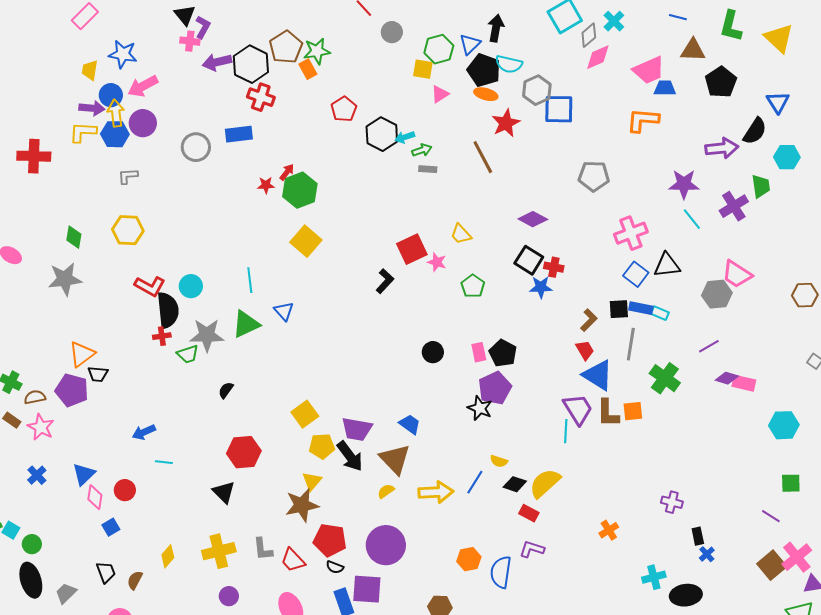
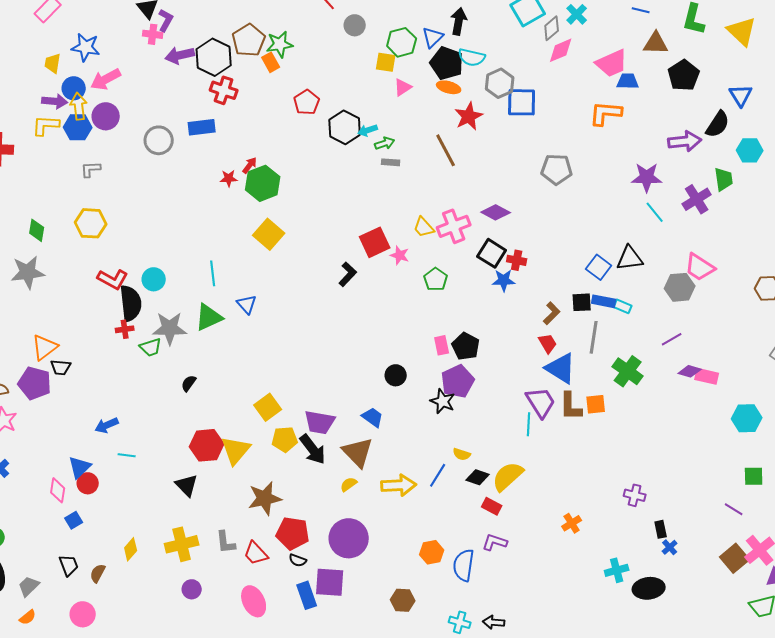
pink cross: (631, 233) -> (454, 226), moved
black circle: (433, 352) -> (396, 375), moved
blue triangle: (84, 474) -> (80, 467), moved
yellow triangle: (312, 481) -> (236, 450), moved, size x1.5

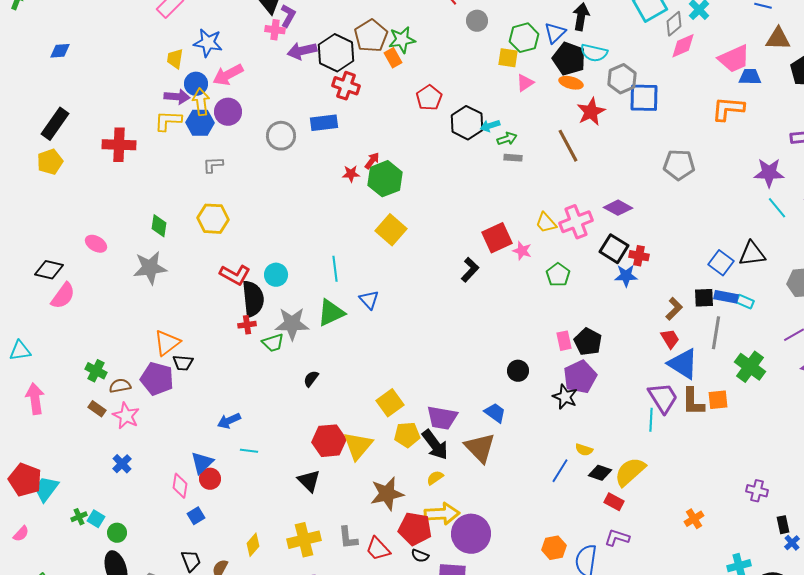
yellow semicircle: (349, 484) -> (435, 478), moved
yellow arrow: (399, 485) -> (442, 514), moved

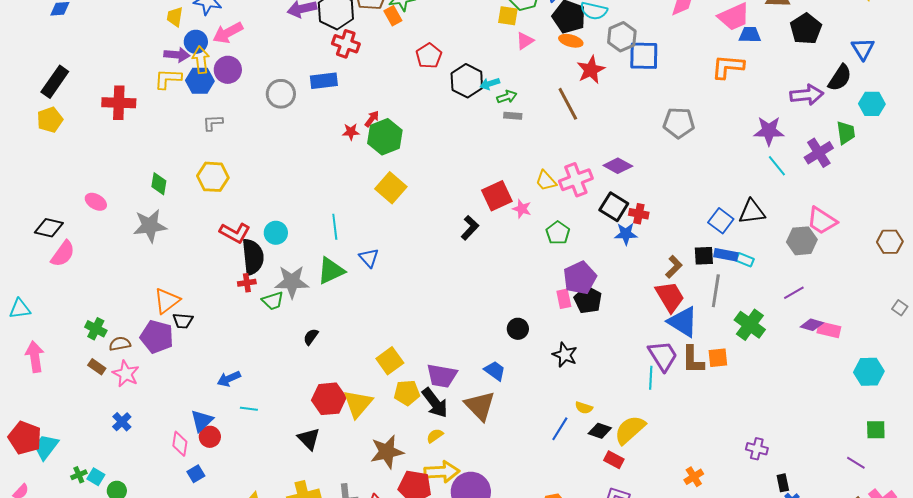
red trapezoid: (670, 339) -> (670, 297), size x1.6
purple pentagon: (580, 377) -> (580, 278), moved

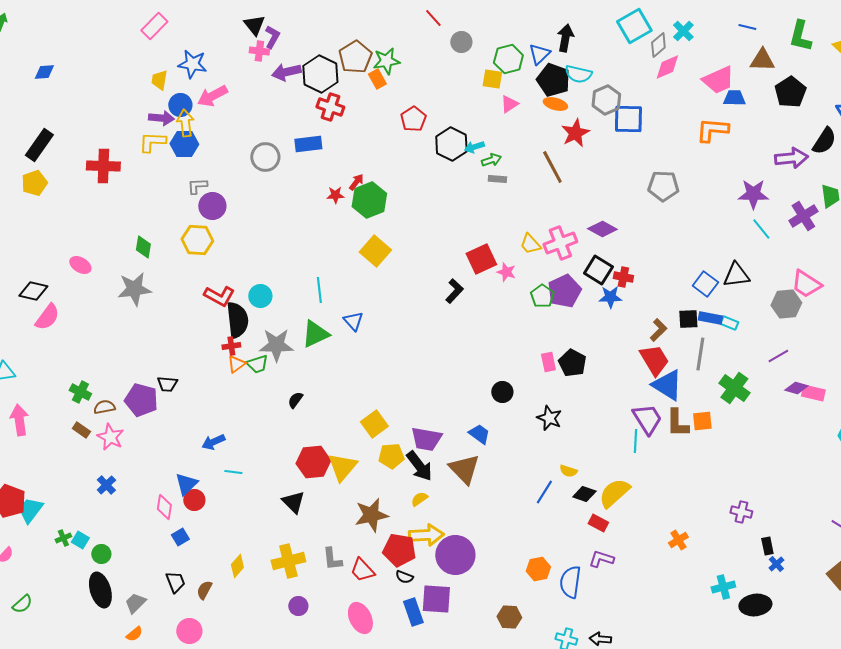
purple circle: (228, 70) -> (212, 206), moved
purple pentagon: (580, 278) -> (564, 291), moved
orange triangle: (167, 301) -> (236, 364), moved, size x0.7

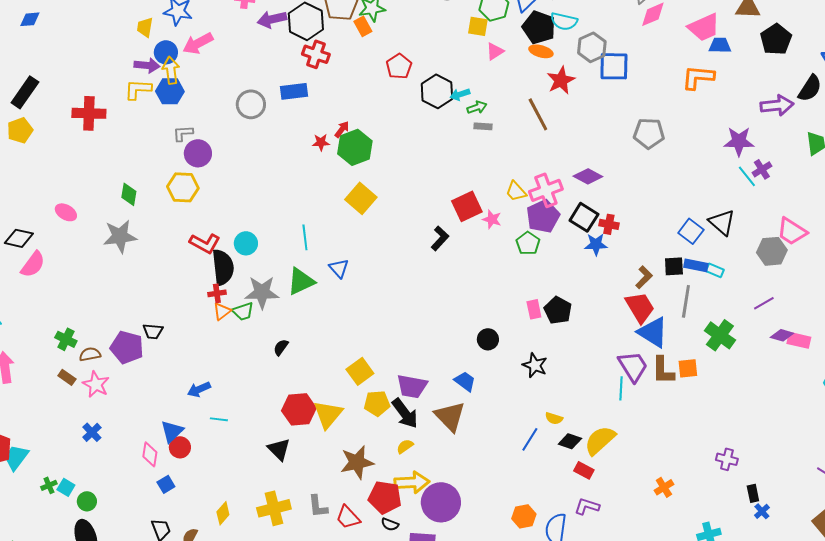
purple cross: (803, 216) -> (762, 169), moved, size x0.7
black triangle: (736, 275) -> (722, 222), turned 48
purple pentagon: (564, 291) -> (543, 216), moved

